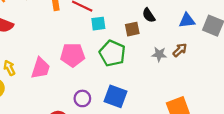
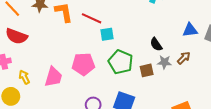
black semicircle: (149, 15) -> (156, 44), moved
brown square: (132, 29) -> (147, 70), moved

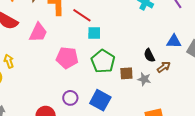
black semicircle: (156, 44) -> (149, 55), moved
gray star: (164, 62) -> (144, 79), moved
pink trapezoid: (53, 77) -> (38, 32), moved

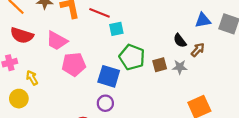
pink trapezoid: (38, 32) -> (57, 41), turned 105
pink pentagon: (67, 58) -> (74, 64), moved
blue square: (100, 100) -> (109, 76), moved

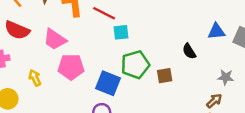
brown arrow: (198, 50) -> (214, 101), moved
green pentagon: (132, 57) -> (135, 65), turned 30
gray star: (180, 67) -> (226, 77), moved
yellow arrow: (32, 78) -> (35, 78), moved

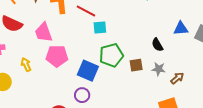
pink trapezoid: (55, 39) -> (44, 32), turned 35
gray star: (226, 77) -> (159, 69), moved
brown arrow: (214, 101) -> (177, 78), moved

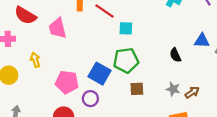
cyan square: (100, 27) -> (126, 28), moved
pink pentagon: (57, 56) -> (67, 82), moved
brown square: (136, 65) -> (137, 89), moved
gray star: (159, 69) -> (173, 89), moved

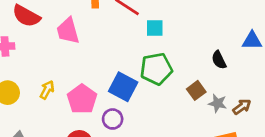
yellow arrow: (35, 60) -> (47, 90), moved, turned 48
pink pentagon: (67, 82) -> (82, 99), turned 30
brown square: (137, 89) -> (196, 90), moved, turned -32

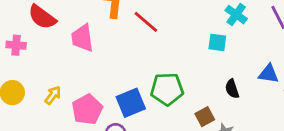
cyan square: (155, 28) -> (217, 42), moved
blue square: (123, 87) -> (131, 103), turned 32

